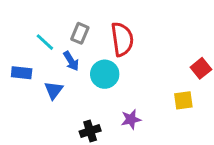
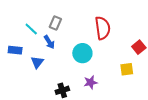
red semicircle: (122, 39) -> (103, 28), moved
cyan circle: (105, 74) -> (82, 53), moved

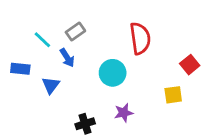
gray rectangle: (55, 23) -> (75, 32), turned 32

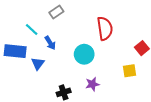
gray rectangle: (75, 32) -> (56, 12), moved
blue rectangle: (20, 69) -> (15, 51), size x1.5

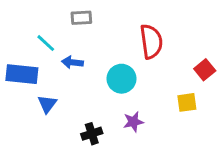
gray rectangle: (56, 12) -> (81, 18), turned 32
blue arrow: (50, 43) -> (72, 62), turned 128
blue triangle: (38, 64) -> (47, 104), moved

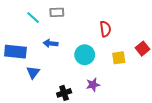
red semicircle: (151, 42) -> (105, 29), size x0.7
cyan line: (46, 43) -> (33, 18), moved
yellow square: (187, 102) -> (119, 58), moved

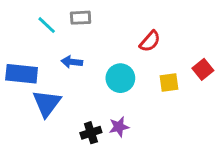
red semicircle: (105, 29) -> (150, 41), turned 49
blue triangle: (33, 72) -> (47, 103), size x1.5
purple star: (93, 85) -> (119, 127), moved

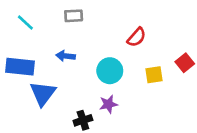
cyan line: (47, 25) -> (25, 22), moved
purple star: (119, 127) -> (108, 104), moved

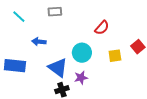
blue arrow: (66, 56) -> (39, 42), moved
blue rectangle: (20, 67) -> (15, 66), moved
blue triangle: (43, 93) -> (58, 68), moved, turned -30

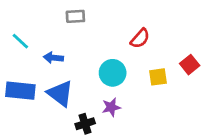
cyan line: (19, 17) -> (20, 41), moved
blue triangle: (58, 68) -> (60, 93), moved

